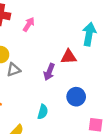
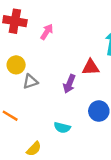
cyan semicircle: (43, 112) -> (62, 128), turned 88

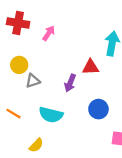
cyan semicircle: (62, 128) -> (51, 115), moved, size x1.5

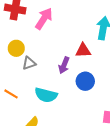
pink arrow: (49, 33) -> (44, 19), size x1.5
blue circle: (98, 109) -> (85, 81), moved

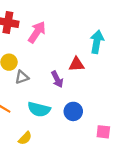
purple arrow: (64, 65) -> (57, 79), turned -49
blue circle: (85, 81) -> (73, 111), moved

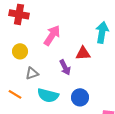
pink arrow: (37, 32) -> (52, 35), moved
gray triangle: (22, 77) -> (32, 73), moved

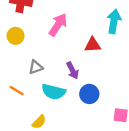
yellow circle: (20, 51) -> (16, 36), moved
purple arrow: (65, 67) -> (73, 71), moved

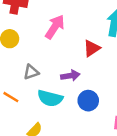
red triangle: (93, 45) -> (92, 48), turned -30
purple arrow: (73, 71) -> (70, 76), turned -72

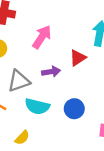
gray triangle: (31, 72) -> (19, 81), size x1.5
purple arrow: (70, 76) -> (51, 72), moved

